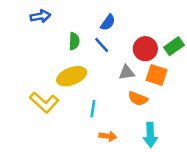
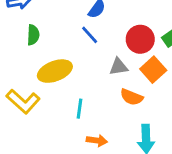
green semicircle: (74, 41) -> (33, 35), moved
orange square: (157, 75) -> (153, 70), turned 30

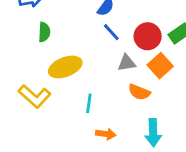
blue line: (90, 35) -> (111, 32), moved

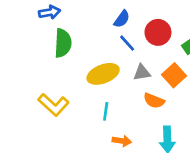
green semicircle: (44, 32) -> (63, 43), size x1.5
red circle: (148, 36) -> (158, 32), moved
yellow ellipse: (65, 67) -> (103, 74), moved

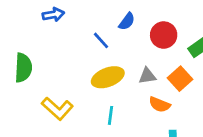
green semicircle: (63, 43) -> (23, 68), moved
blue line: (127, 43) -> (101, 40), moved

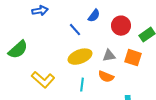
green semicircle: (23, 68) -> (18, 50), turned 45
orange square: (180, 79) -> (133, 58), turned -30
orange semicircle: (160, 104) -> (106, 77), moved

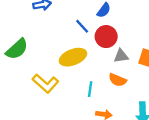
red circle: (121, 26) -> (106, 37), moved
yellow ellipse: (80, 57) -> (73, 57), moved

